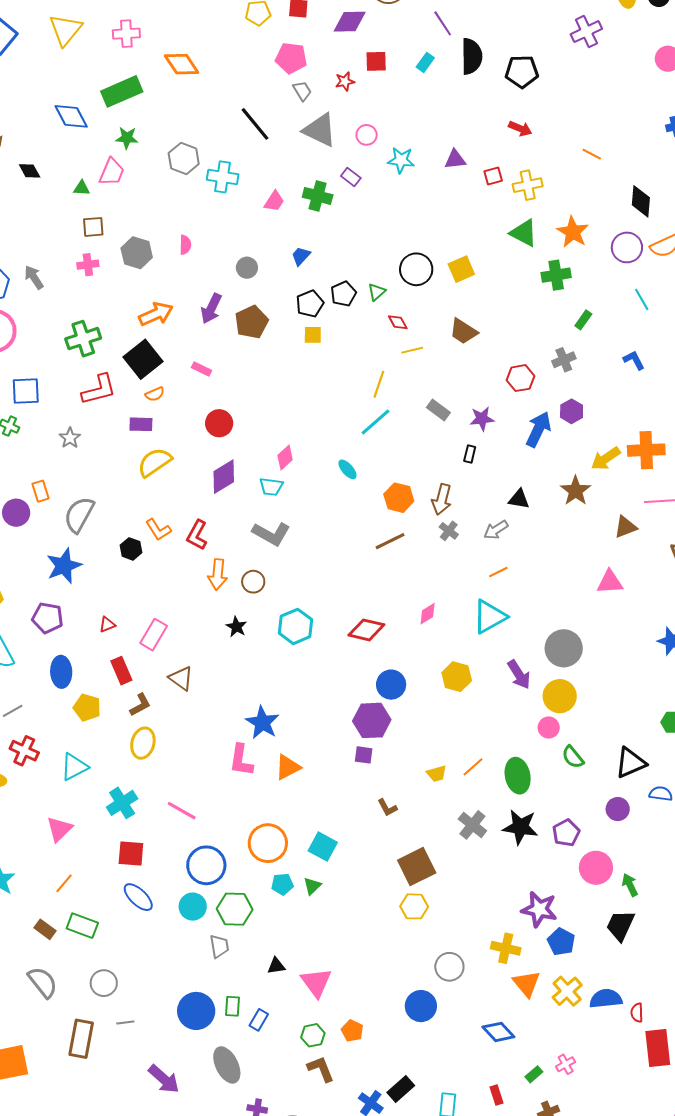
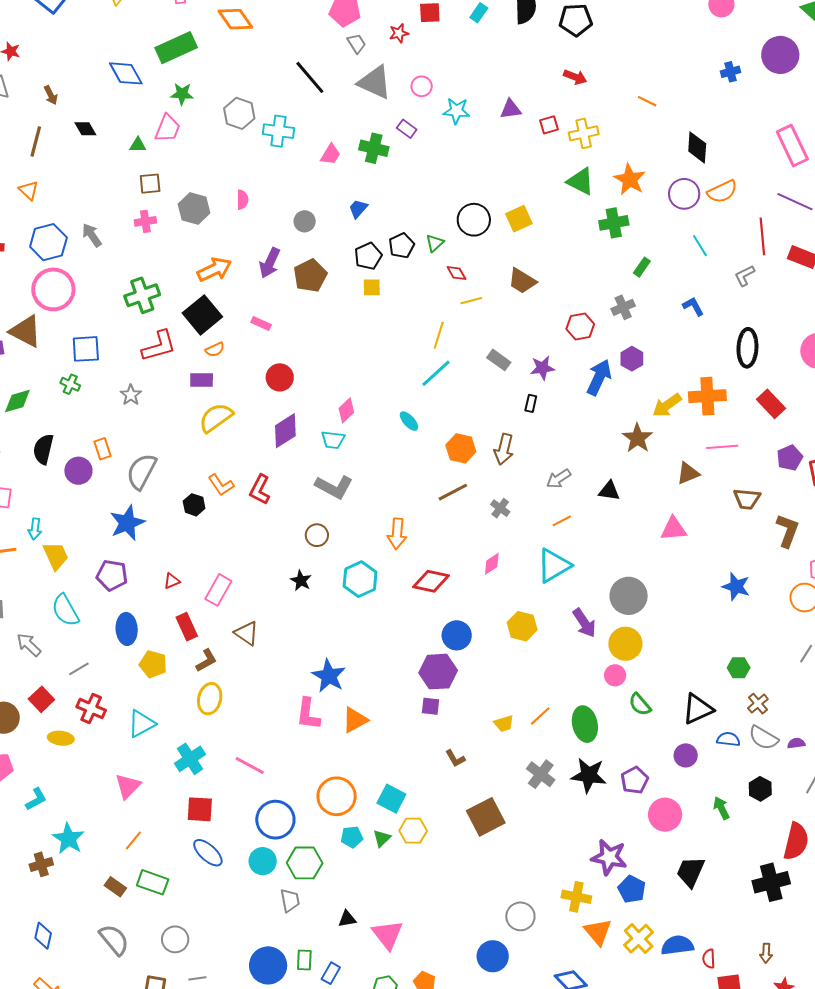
black triangle: (519, 499) -> (609, 491), moved
gray cross: (449, 531) -> (500, 508), moved
orange arrow: (218, 574) -> (397, 534), moved
green arrow: (630, 885) -> (721, 808), moved
yellow hexagon: (414, 906) -> (413, 831), moved

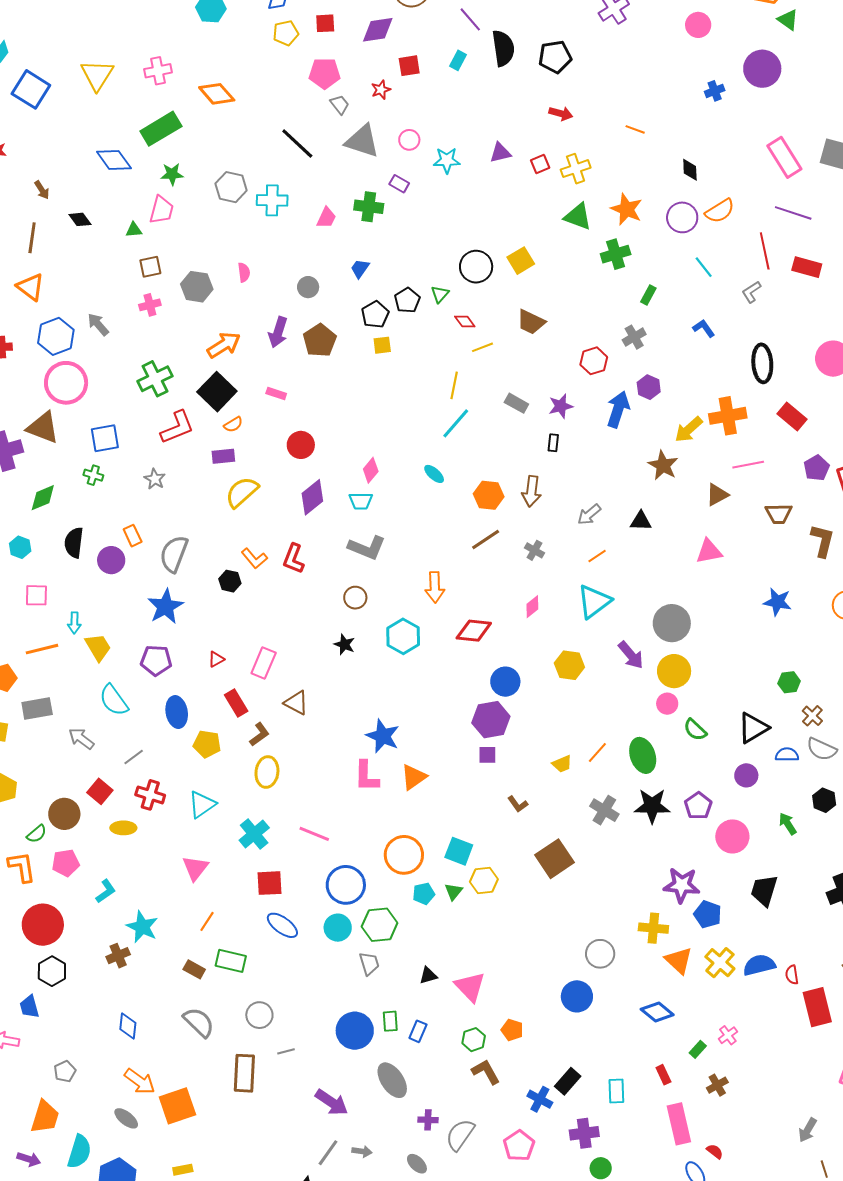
black diamond: (697, 147) -> (690, 170), size x0.7
orange triangle: (29, 190) -> (30, 287), size x1.4

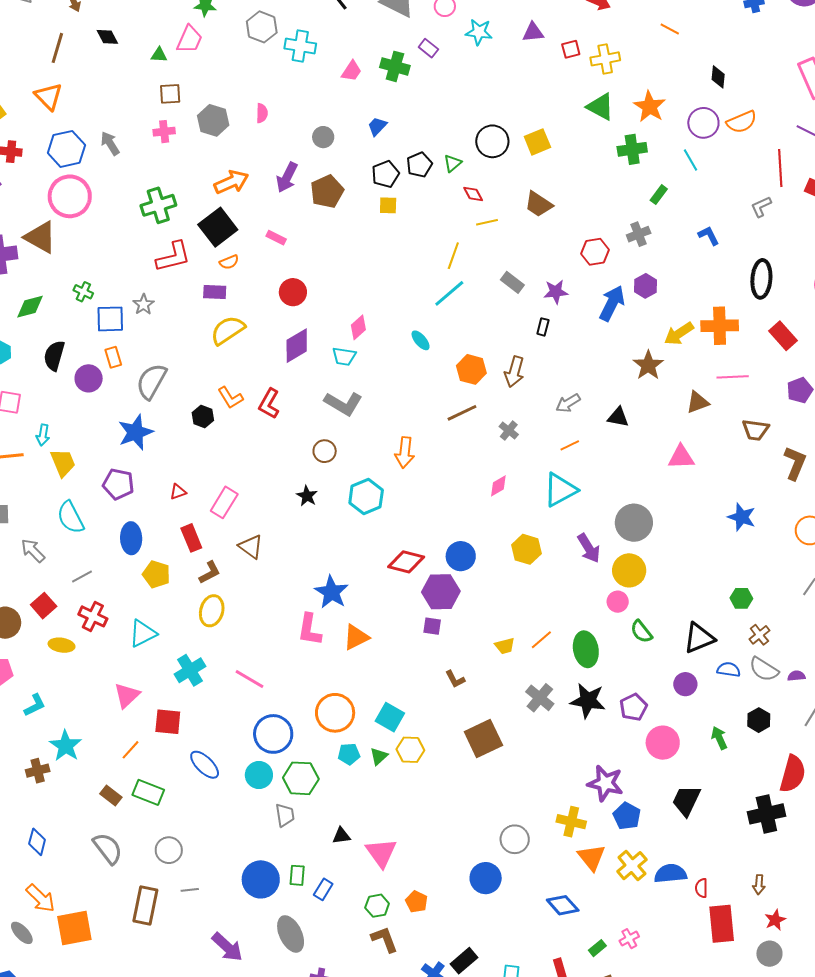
cyan line: (704, 267) -> (691, 160), moved
blue square: (105, 438) -> (110, 319), moved
red diamond: (474, 631) -> (406, 562), moved
red square: (270, 883) -> (168, 722), moved

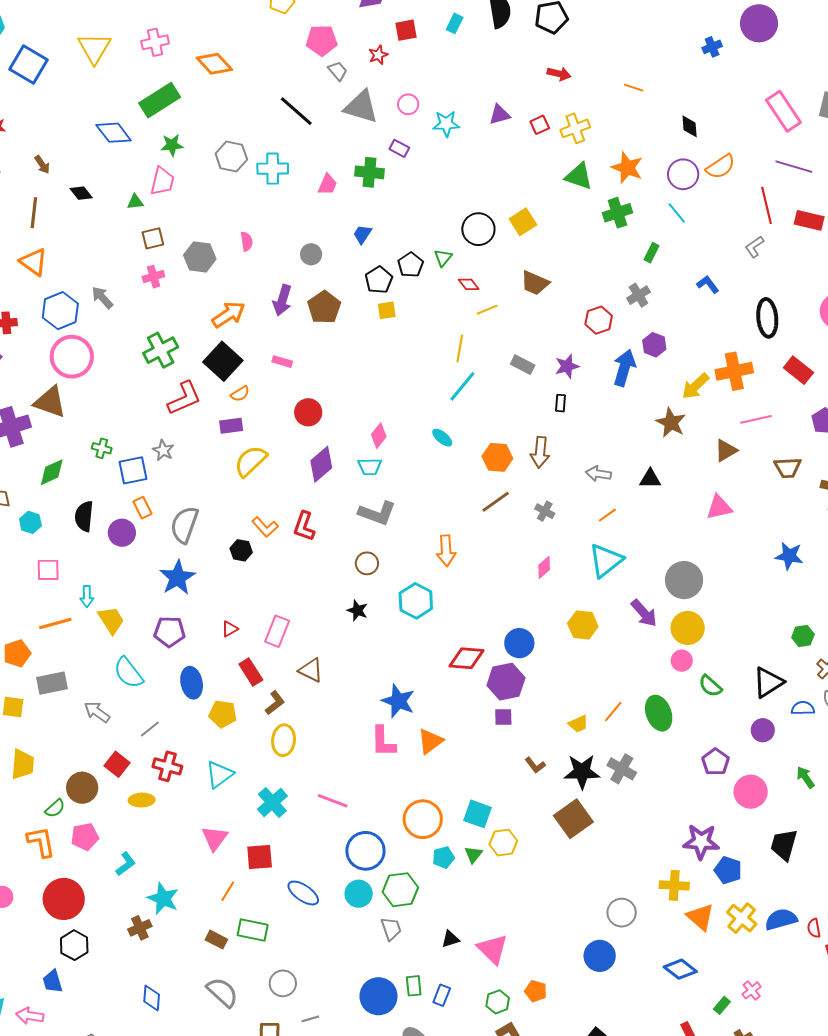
gray arrow: (568, 403) -> (598, 474), turned 50
black star: (588, 701) -> (582, 772), moved

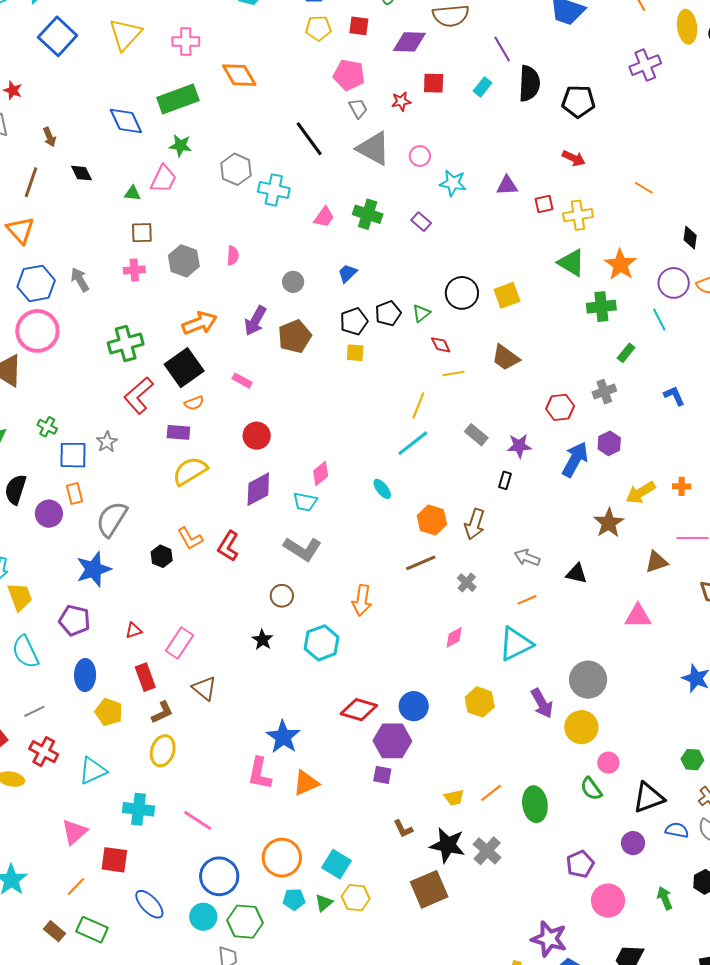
purple rectangle: (399, 148) -> (421, 222), moved
orange cross: (734, 371) -> (682, 486), size x0.5
red L-shape: (184, 398) -> (139, 395), turned 150
pink circle: (682, 661) -> (608, 763), moved
cyan cross: (272, 803) -> (139, 809), turned 36

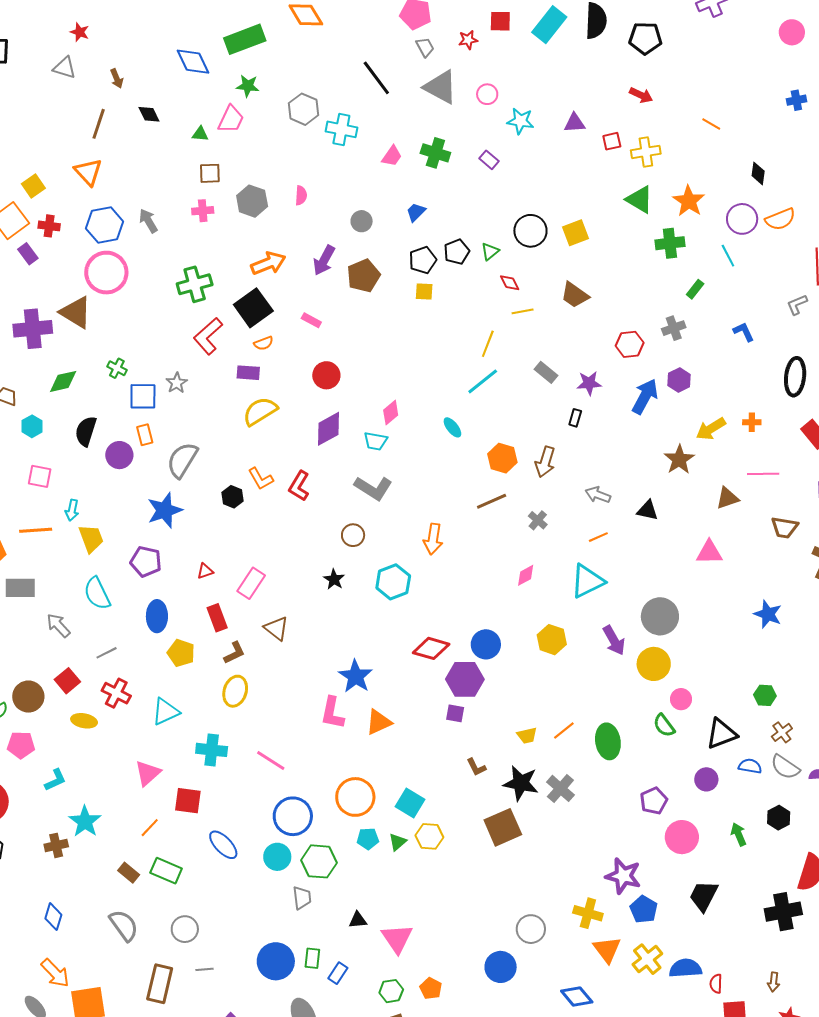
cyan rectangle: (482, 87) -> (549, 25), size x1.8

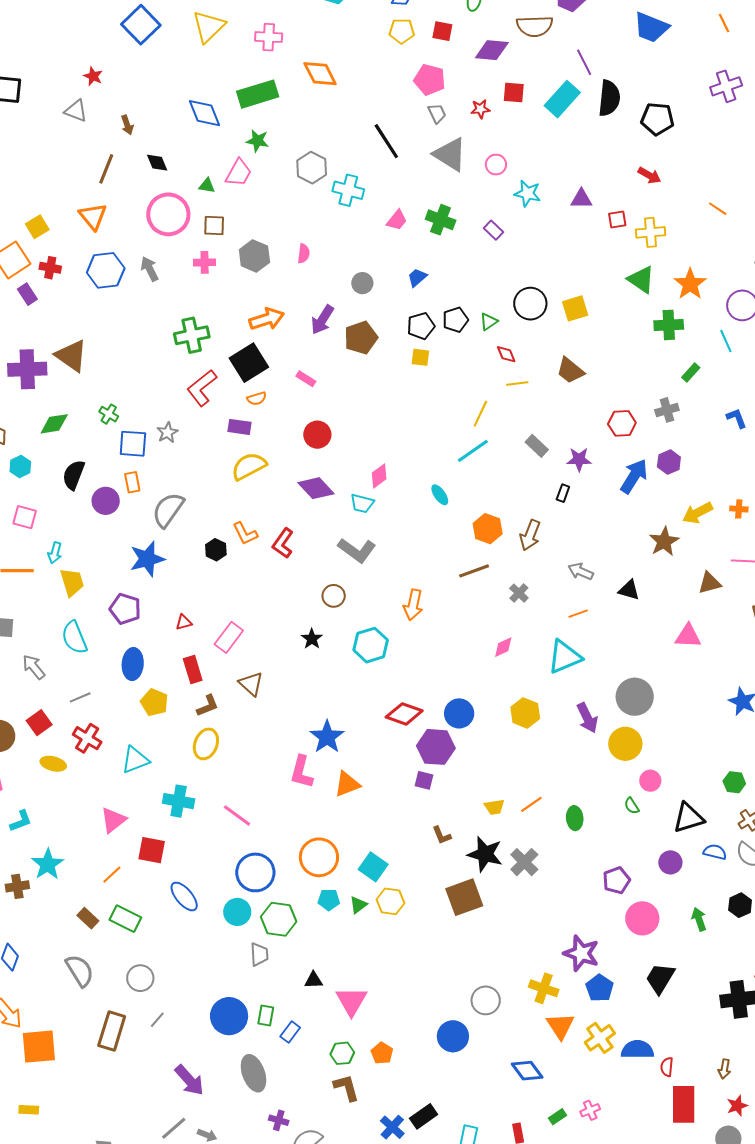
pink circle: (106, 273) -> (168, 214), moved
purple diamond: (329, 429) -> (316, 488), turned 72
green semicircle: (664, 725) -> (632, 806), size x0.7
green ellipse: (608, 741) -> (575, 818), size x0.7
gray line: (204, 969) -> (157, 1020), turned -48

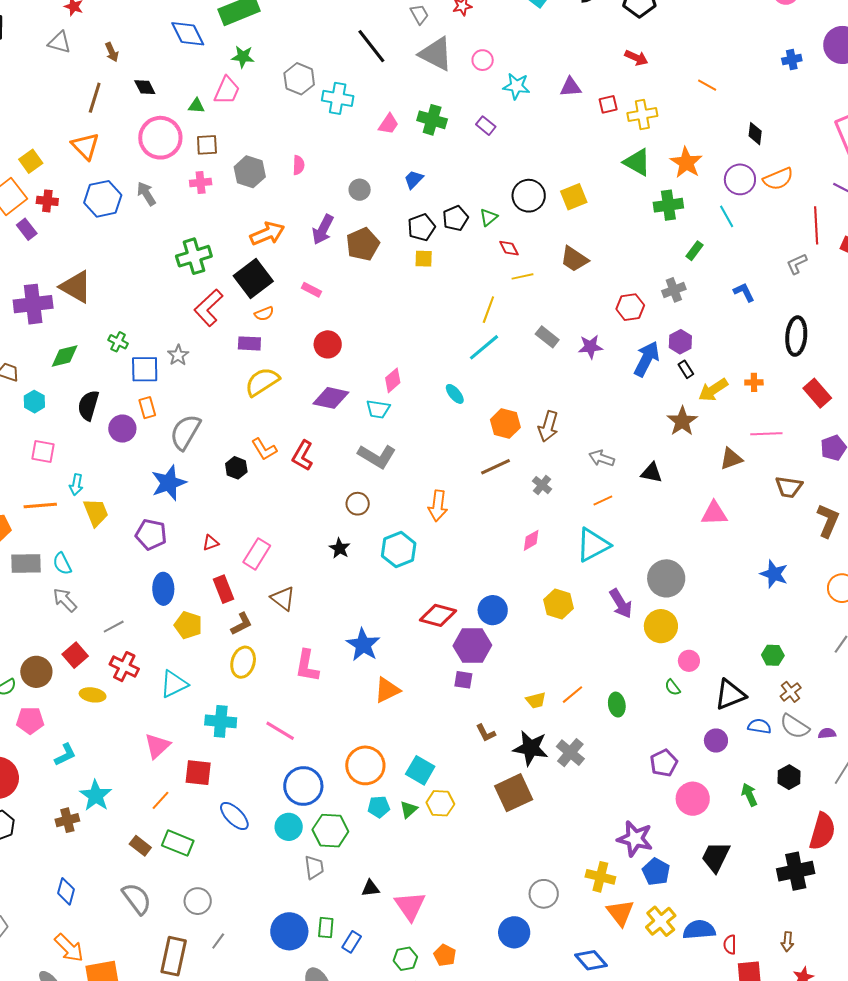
purple diamond: (316, 488) -> (331, 398), turned -30
black rectangle: (563, 493) -> (686, 369), moved, turned -48
cyan semicircle: (74, 638) -> (62, 564), moved, size x0.7
pink L-shape: (302, 772) -> (307, 666), moved

